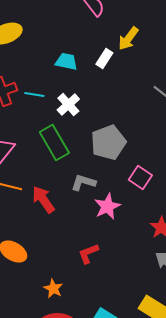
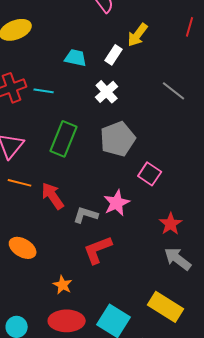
white cross: (68, 105) -> (107, 92), moved
green rectangle: (54, 143) -> (64, 139), turned 52
gray L-shape: (83, 183) -> (86, 215), moved
red L-shape: (88, 254) -> (98, 250), size x1.4

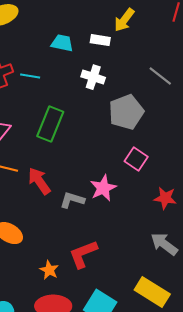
white rectangle: (114, 55) -> (100, 40), turned 66
white cross: (107, 92) -> (93, 77), turned -30
gray pentagon: (118, 139) -> (126, 112), moved
red star: (171, 224) -> (165, 198), moved, turned -30
red L-shape: (98, 250) -> (83, 254), moved

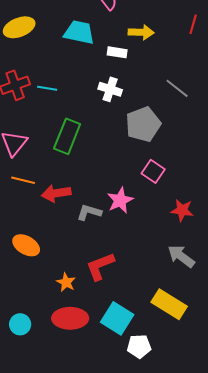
yellow arrow: (124, 20) -> (141, 32), turned -125
cyan trapezoid: (62, 43) -> (79, 32), moved, size x1.4
red arrow: (39, 181) -> (56, 193), turned -64

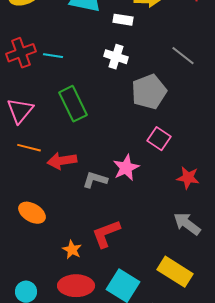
green rectangle: (67, 136) -> (73, 104), turned -48

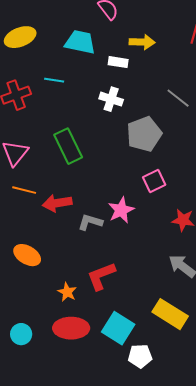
cyan line: (53, 56) -> (54, 80), moved
pink square: (159, 139) -> (154, 181), turned 30

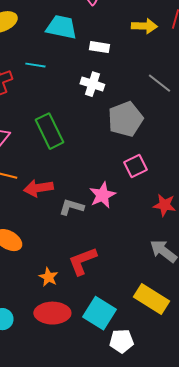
yellow arrow: (142, 42) -> (144, 26), moved

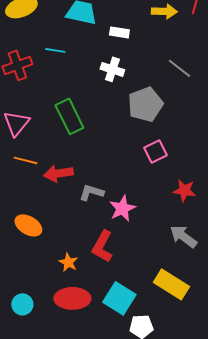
pink star: (102, 195) -> (122, 208), moved
red L-shape: (82, 261) -> (102, 246), turned -40

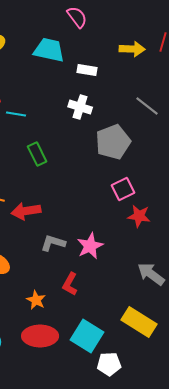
cyan line: (55, 50) -> (16, 114), moved
green rectangle: (69, 116) -> (37, 154), size x0.7
red star: (184, 190) -> (139, 216), moved
gray L-shape: (91, 192) -> (53, 243), moved
red L-shape: (102, 246) -> (70, 284), size x0.7

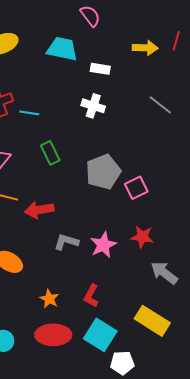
gray pentagon: (113, 142) -> (103, 172), moved
red star: (139, 216) -> (142, 237), moved
red L-shape: (70, 284) -> (91, 296), moved

